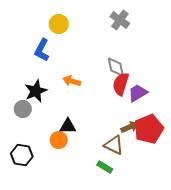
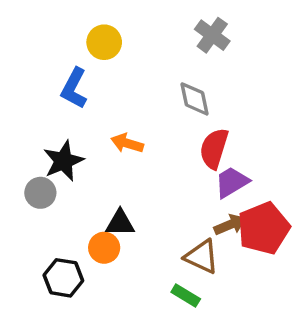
gray diamond: (116, 67) -> (194, 99), moved
purple trapezoid: (138, 93) -> (232, 182), moved
black hexagon: (22, 155) -> (63, 278), moved

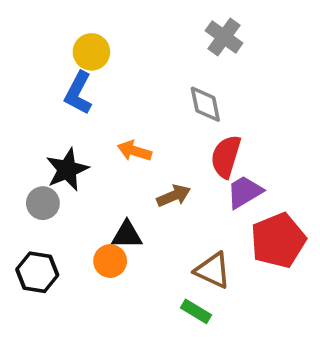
yellow circle: (104, 42) -> (91, 52), moved
brown arrow: (230, 225) -> (174, 196), moved
black hexagon: (63, 278) -> (37, 272), moved

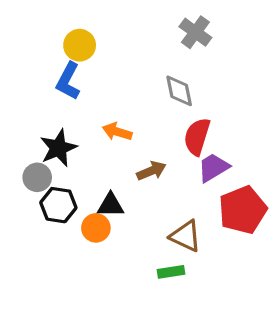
black hexagon: (37, 272) -> (58, 205), moved
green rectangle: (196, 311) -> (171, 272), turned -40

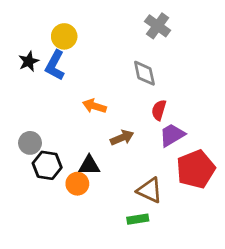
red semicircle: (197, 137) -> (159, 110), size x0.7
black star: (58, 148) -> (29, 61), moved, size x0.7

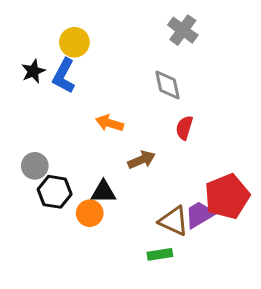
purple trapezoid: (172, 135) -> (200, 215), moved

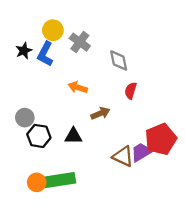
gray cross: (183, 30) -> (80, 42), moved
orange circle: (90, 213) -> (37, 182), moved
green rectangle: (160, 254) -> (59, 180), moved, size x1.8

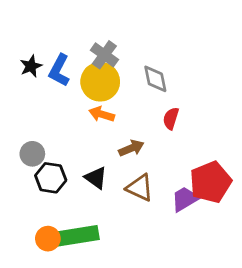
yellow circle: (53, 30) -> (100, 82), moved, size x1.4
black triangle: (73, 136) -> (96, 178), turned 36
brown triangle: (123, 156) -> (140, 188), moved

